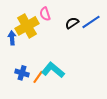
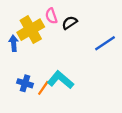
blue line: (91, 22) -> (105, 43), moved
black semicircle: (72, 23) -> (70, 23), moved

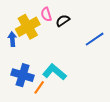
blue cross: (25, 83) -> (23, 75), size x1.5
orange line: (43, 88) -> (39, 87), moved

